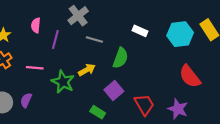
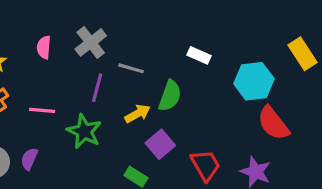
gray cross: (78, 16) -> (91, 42), moved
cyan hexagon: (180, 34) -> (254, 81), moved
purple line: (55, 40) -> (97, 88), moved
yellow arrow: (87, 70) -> (138, 114), moved

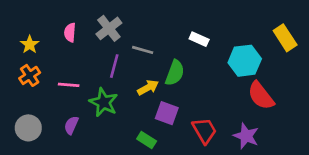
purple square: (160, 144) -> (167, 113), turned -30
purple semicircle: (29, 159) -> (71, 125), moved

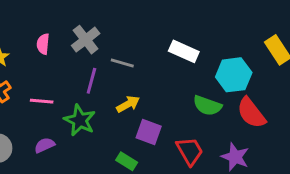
white rectangle: (199, 39) -> (184, 51), size x1.4
green semicircle: (175, 73) -> (207, 106), moved, turned 90
purple semicircle: (71, 125) -> (45, 145), turned 42

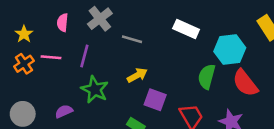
purple line: (91, 81) -> (84, 56), moved
pink line: (42, 101) -> (51, 57), moved
green semicircle: (207, 106) -> (207, 77), turned 85

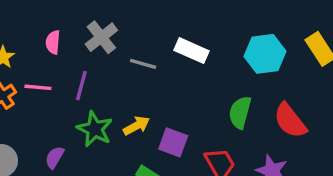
white rectangle: (186, 29) -> (192, 51), moved
cyan hexagon: (230, 50) -> (265, 54), moved
yellow arrow: (137, 75) -> (136, 126), moved
purple semicircle: (64, 111) -> (55, 157), turned -36

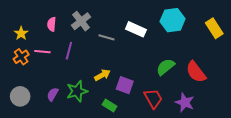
cyan hexagon: (265, 54) -> (173, 20), moved
green semicircle: (240, 112) -> (165, 67), turned 36
green star: (95, 129) -> (77, 91), moved, turned 30

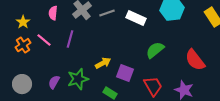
gray line: (106, 37) -> (107, 13), moved, turned -35
pink line: (42, 52) -> (44, 40), turned 35
green semicircle: (165, 67) -> (155, 50), moved

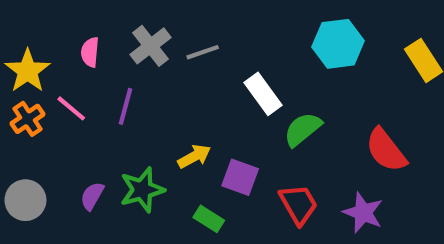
white rectangle: (136, 18) -> (263, 94), moved, turned 30
yellow star: (23, 22) -> (28, 71), size x1.5

